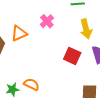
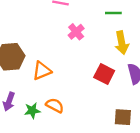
orange triangle: (19, 33) -> (42, 71), moved

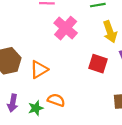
pink cross: (76, 32) -> (66, 28), size x1.5

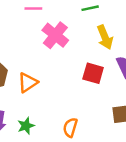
orange semicircle: (56, 100) -> (70, 127), moved, turned -90

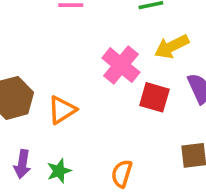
pink cross: (55, 35) -> (121, 65), moved
yellow arrow: (105, 37) -> (172, 47), turned 85

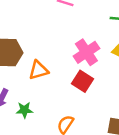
red square: (154, 97) -> (82, 81), moved

